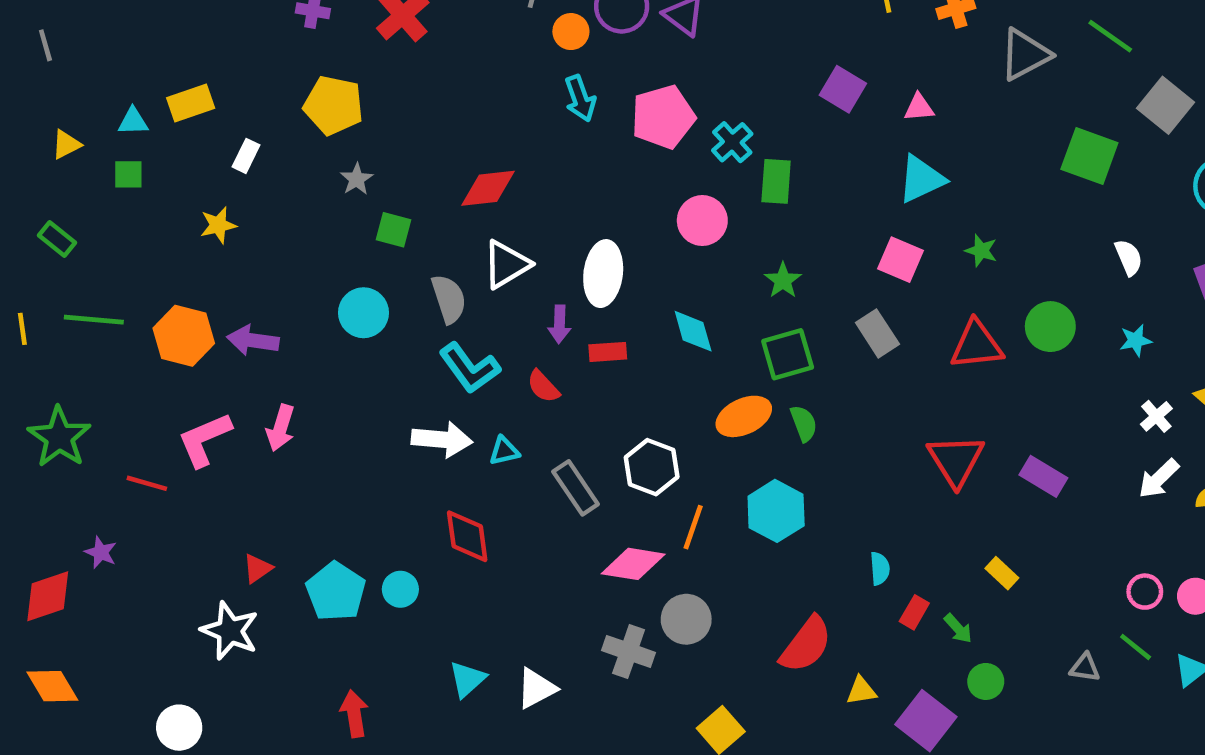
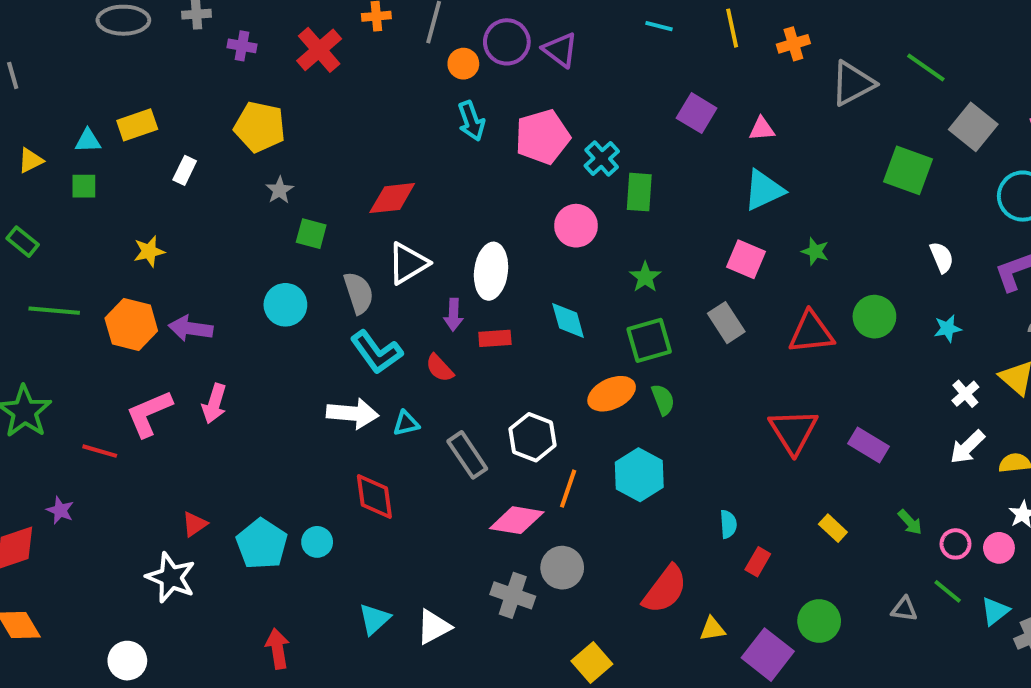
yellow star: (218, 225) -> (149, 251), moved
green arrow: (958, 628) -> (910, 522), moved
green circle: (986, 681) -> (819, 621), size x1.4

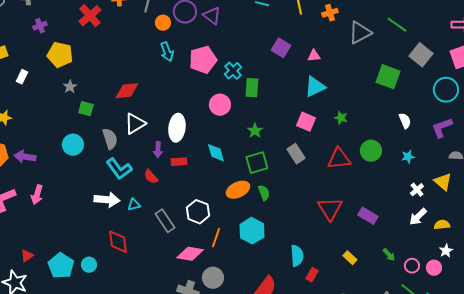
purple cross: (242, 46) -> (40, 26), moved, turned -32
cyan semicircle: (728, 524) -> (297, 256), size x1.5

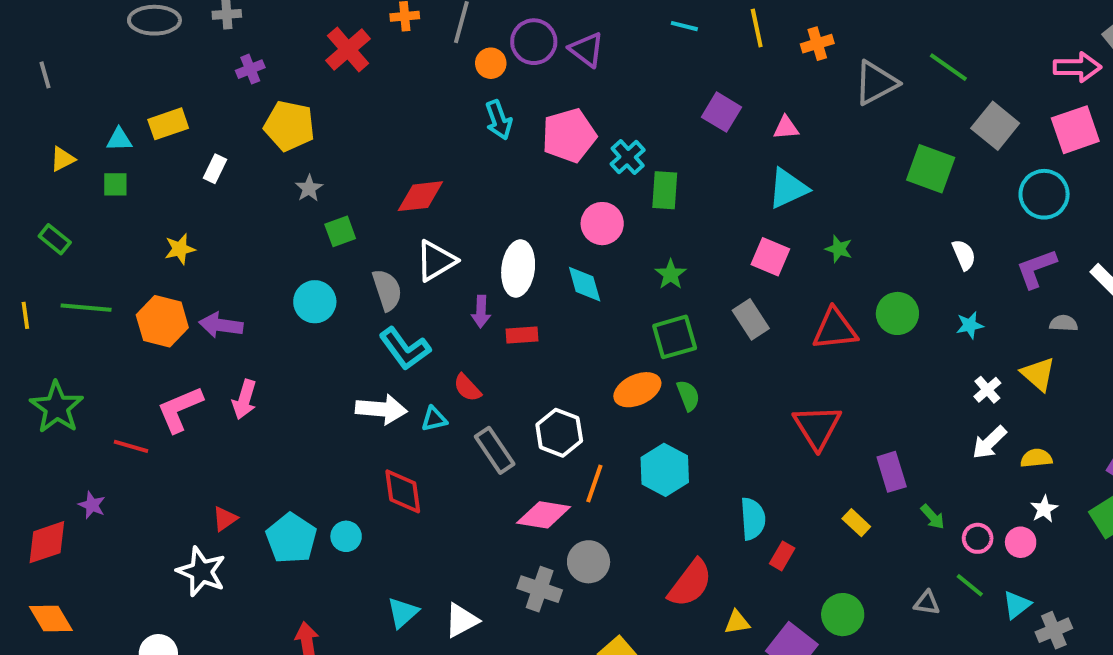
green square: (86, 109) -> (340, 231), turned -35
cyan diamond: (216, 153) -> (585, 284), moved
red semicircle: (151, 177) -> (467, 388), moved
purple rectangle: (368, 216) -> (892, 472), moved, turned 42

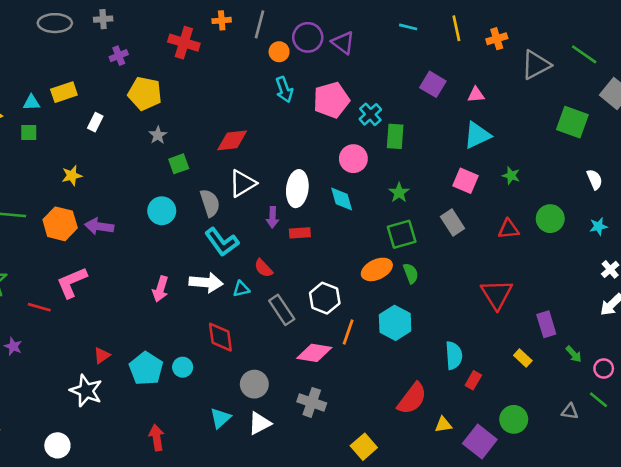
red cross: (348, 50) -> (184, 43), turned -32
red triangle: (835, 329) -> (509, 229), size x0.7
pink arrow: (244, 399) -> (160, 289), moved
gray circle: (589, 562) -> (254, 384), moved

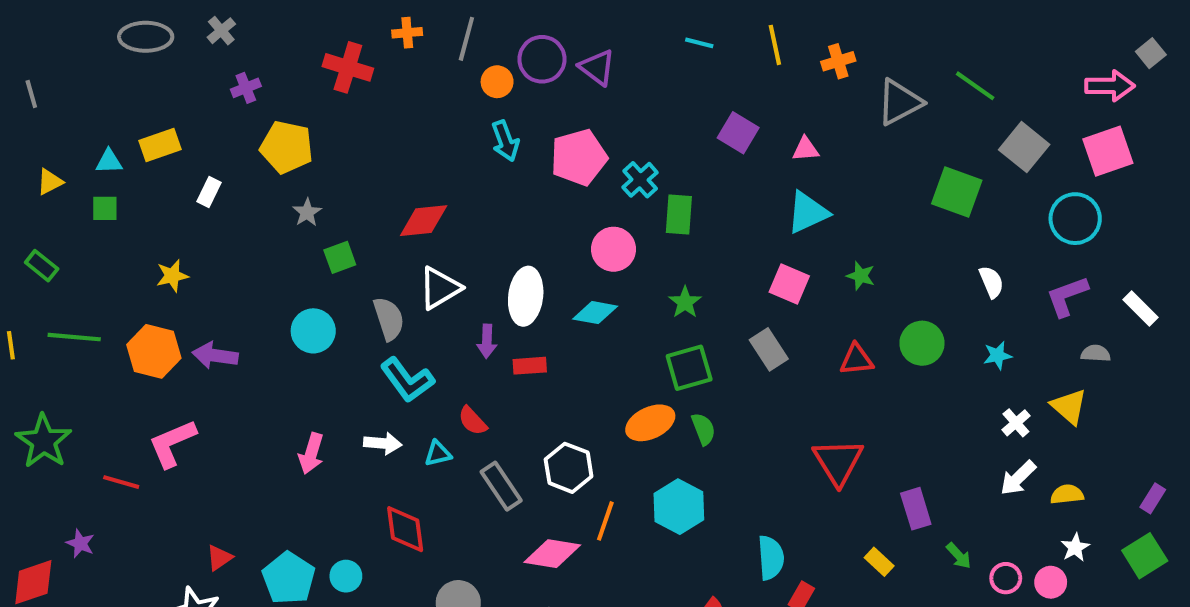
gray cross: (103, 19) -> (221, 31), turned -36
cyan diamond: (342, 199) -> (595, 313), turned -64
white arrow: (206, 282) -> (383, 443), size x0.7

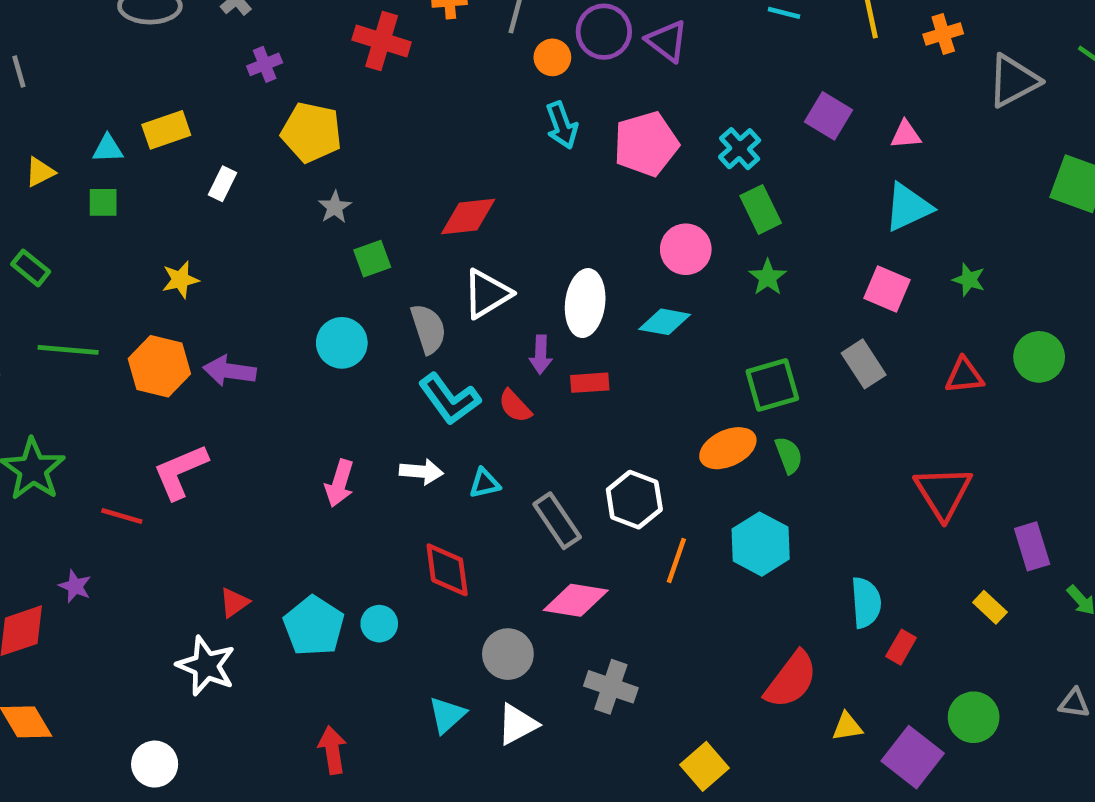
cyan cross: (640, 180) -> (740, 149), moved
green rectangle: (679, 214) -> (761, 209), turned -30
green star: (685, 302) -> (768, 277), moved
red semicircle: (473, 421) -> (515, 406), moved
pink diamond: (552, 554) -> (576, 600), moved

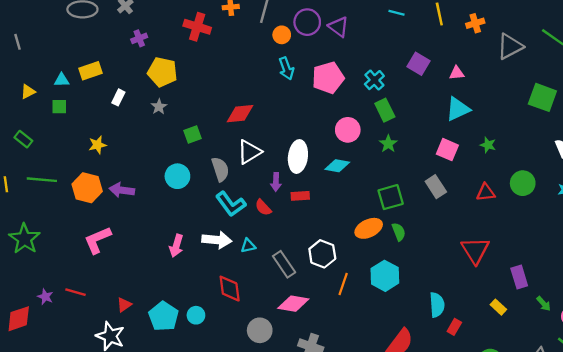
gray star: (335, 207) -> (159, 107), moved
white arrow: (421, 472) -> (217, 240), size x1.4
red line: (122, 516) -> (75, 292), moved

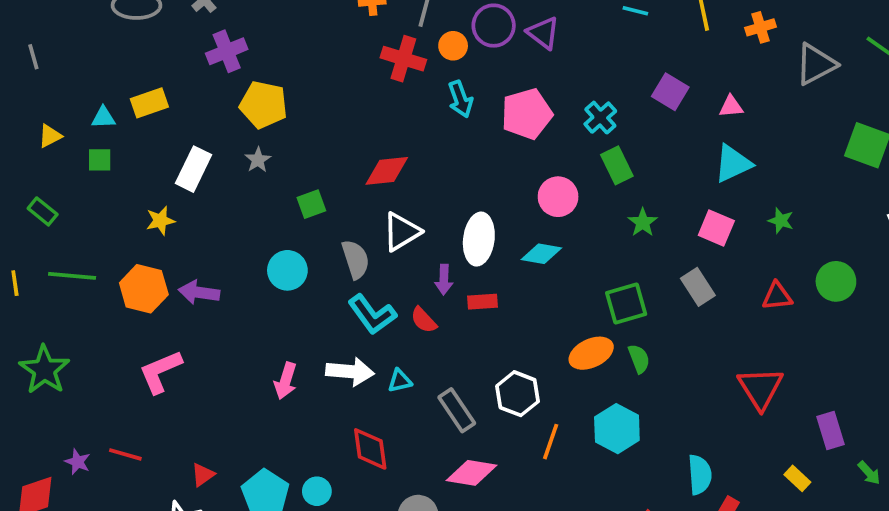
red cross: (197, 27) -> (403, 59), moved
purple cross: (139, 38) -> (227, 51), size x1.5
white rectangle: (118, 97) -> (194, 169), moved, size x1.6
green star: (388, 144) -> (643, 222), moved

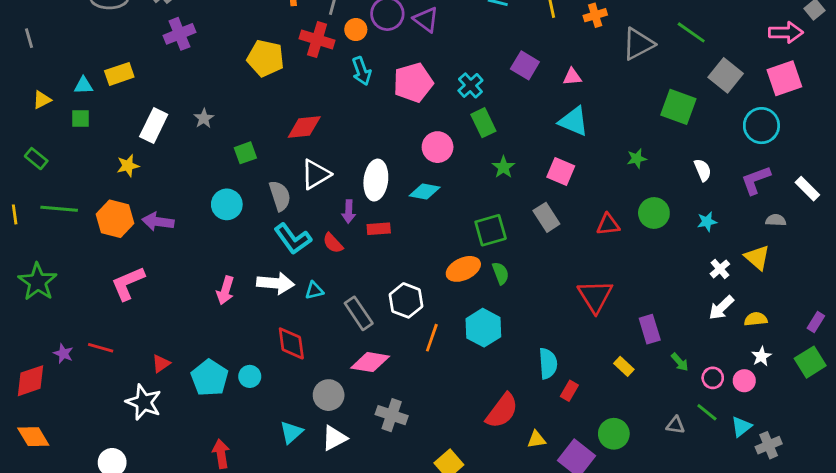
yellow pentagon: (263, 105) -> (266, 58), moved
cyan triangle: (733, 164) -> (574, 121), turned 48
green star: (781, 221) -> (637, 159), moved, turned -30

